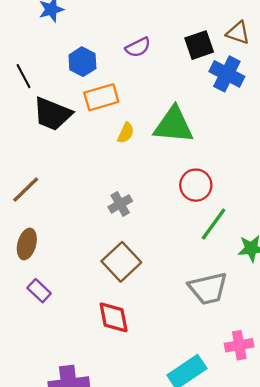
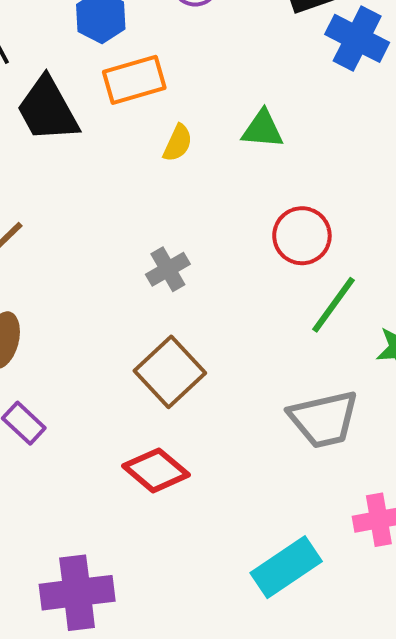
black trapezoid: (52, 114) -> (48, 109), turned 39
green triangle: (174, 125) -> (262, 129), size x0.6
red diamond: (114, 317) -> (156, 470), turned -39

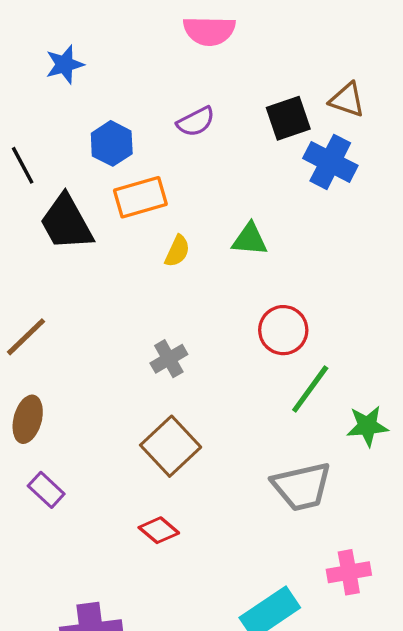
red diamond: (156, 470) -> (159, 530), size x0.7

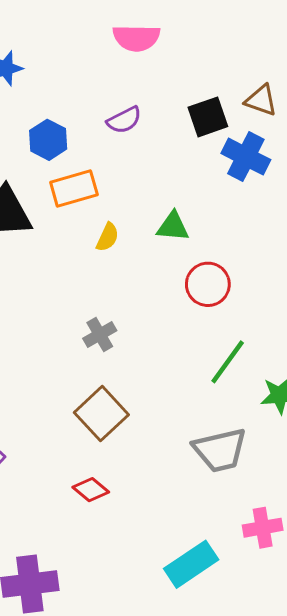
red circle: (283, 330) -> (208, 284), moved

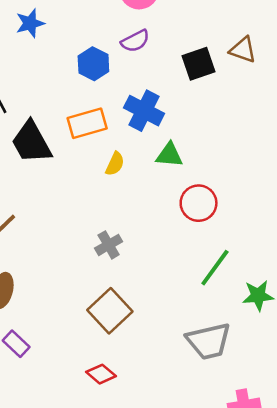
purple semicircle: (124, 120) -> (135, 41), moved
blue hexagon: (48, 140) -> (93, 64), moved
blue cross: (246, 157) -> (144, 111), moved

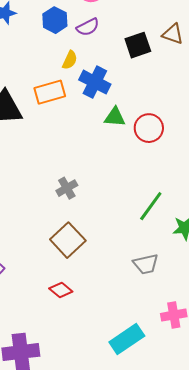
blue hexagon: (93, 64) -> (55, 20), moved
yellow semicircle: (115, 164) -> (70, 60), moved
red circle: (199, 203) -> (149, 128), moved
gray trapezoid: (209, 341) -> (146, 264), size x0.7

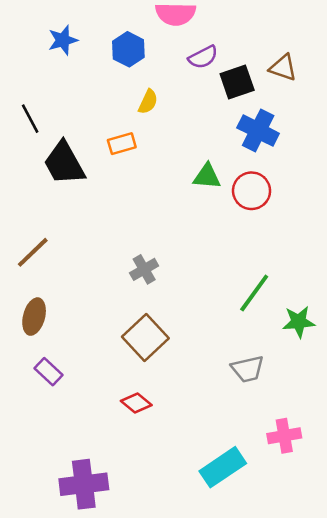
purple semicircle: (88, 27) -> (203, 57), moved
blue cross: (95, 82) -> (258, 131), moved
orange rectangle: (50, 92) -> (122, 144), size x0.7

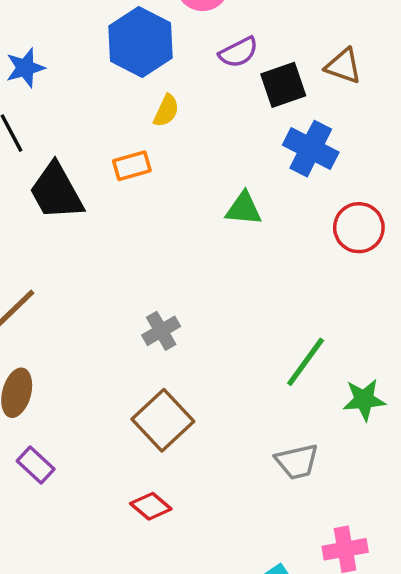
blue star: (63, 40) -> (25, 68), moved
blue hexagon: (128, 49) -> (140, 42), size x1.5
red circle: (252, 191) -> (359, 228), moved

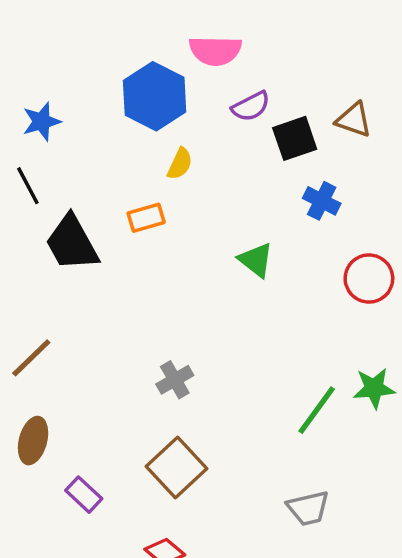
blue cross: (311, 149) -> (322, 201), size x0.7
green triangle: (244, 209) -> (256, 260), turned 33
green star: (364, 400) -> (374, 388), moved
purple rectangle: (36, 465) -> (84, 495), moved

